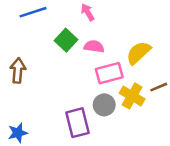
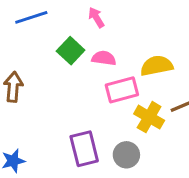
yellow semicircle: (138, 53) -> (157, 66), turned 32
gray circle: (104, 105) -> (126, 155), moved

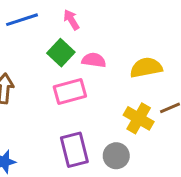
pink arrow: (96, 17) -> (71, 20), moved
pink rectangle: (122, 90) -> (70, 91), moved

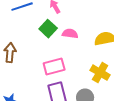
pink rectangle: (70, 91) -> (54, 67), moved

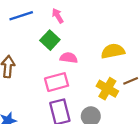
pink semicircle: (70, 34) -> (69, 58), moved

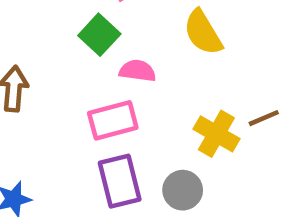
yellow semicircle: (113, 51) -> (203, 32), moved, turned -110

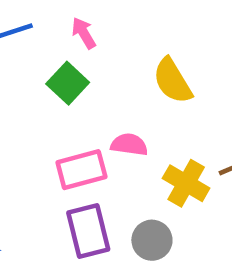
pink semicircle: (138, 71) -> (129, 145), moved

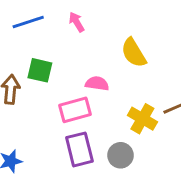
green square: (68, 83) -> (40, 70), moved, turned -30
pink semicircle: (129, 145) -> (97, 83), moved

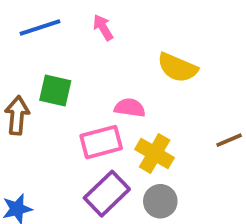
yellow semicircle: (134, 53) -> (177, 68), turned -36
yellow cross: (142, 119) -> (155, 154), moved
purple rectangle: (79, 149) -> (107, 194), turned 60

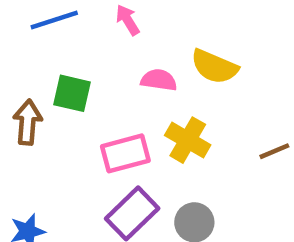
pink semicircle: (130, 108) -> (159, 80), moved
yellow cross: (155, 154) -> (188, 140), moved

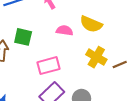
yellow cross: (188, 140) -> (96, 57), moved

